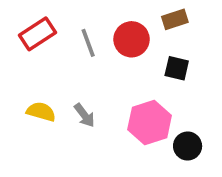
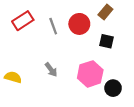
brown rectangle: (175, 19) -> (105, 12), turned -32
yellow semicircle: (41, 112) -> (13, 77), moved

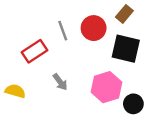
red rectangle: (23, 21) -> (34, 51), moved
black square: (107, 41) -> (126, 49), size x1.6

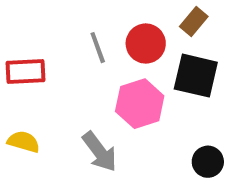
red rectangle: (34, 51) -> (26, 72), moved, turned 30
gray arrow: (60, 82) -> (100, 152), moved, size x1.5
pink hexagon: (106, 87) -> (140, 104), moved

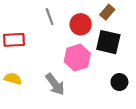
gray line: (98, 48) -> (50, 17), moved
black circle: (208, 162) -> (119, 82), moved

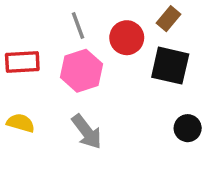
pink hexagon: (77, 58) -> (81, 71), moved

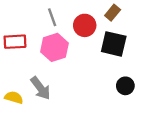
yellow semicircle: (21, 123) -> (14, 97), moved
gray arrow: (87, 132) -> (41, 88), moved

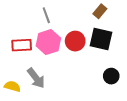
red circle: (85, 25) -> (75, 41), moved
red rectangle: (15, 42) -> (22, 45), moved

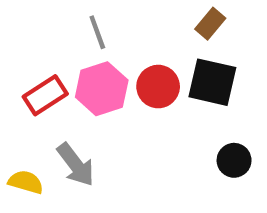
red rectangle: (22, 45) -> (45, 95), turned -30

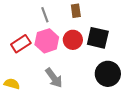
brown rectangle: (210, 24) -> (76, 11), moved, turned -48
black circle: (234, 160) -> (108, 74), size x1.6
gray arrow: (76, 165) -> (54, 78), moved

